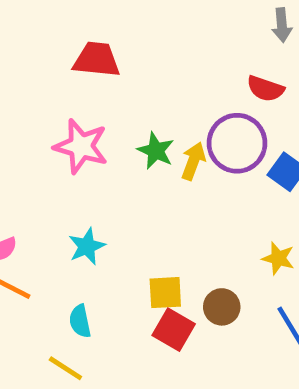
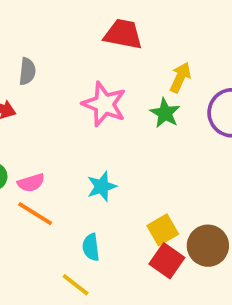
yellow arrow: (193, 161) -> (180, 77), moved
yellow square: (165, 293) -> (163, 230), turned -32
brown circle: (222, 307) -> (208, 246), size x1.4

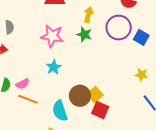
cyan star: (102, 186) -> (54, 67), moved
brown circle: (208, 246) -> (80, 96), moved
cyan semicircle: (91, 247) -> (60, 111), size x1.5

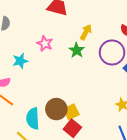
pink star: (52, 36) -> (45, 43), size x0.7
cyan star: (54, 67) -> (20, 61), moved

